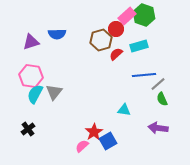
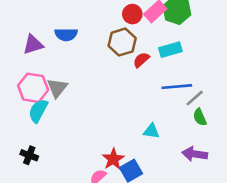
red circle: (116, 29) -> (132, 14), moved
gray triangle: (54, 92) -> (57, 88), moved
black cross: (28, 129) -> (29, 155), turned -32

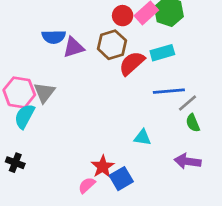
purple triangle: (33, 45) -> (74, 47), moved
red semicircle: (141, 60) -> (132, 63), size x1.5

